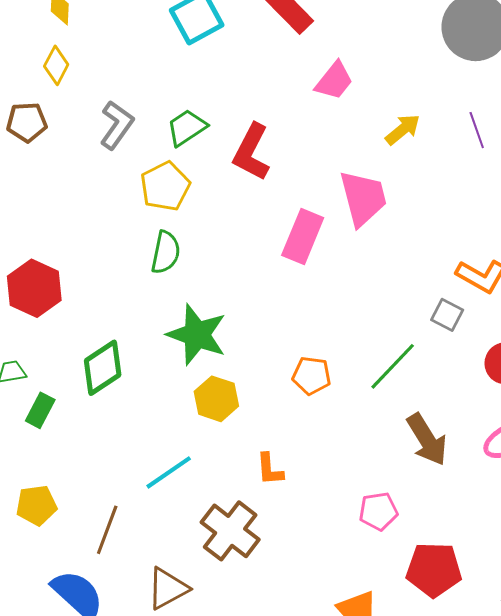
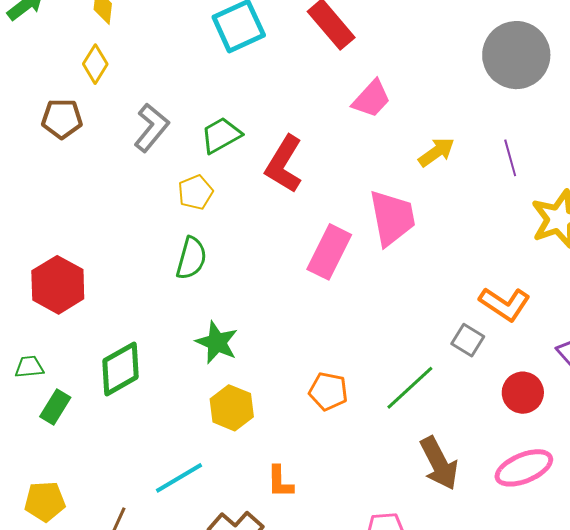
yellow pentagon: (165, 186) -> (196, 192), size x0.7
green star: (197, 335) -> (217, 342), size x0.7

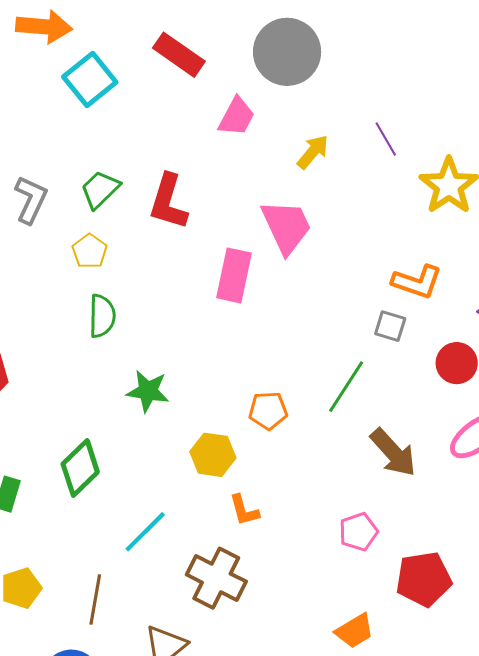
gray circle: (516, 55) -> (287, 52), moved
green diamond: (120, 369) -> (80, 468), moved
yellow hexagon: (232, 408) -> (213, 455), moved

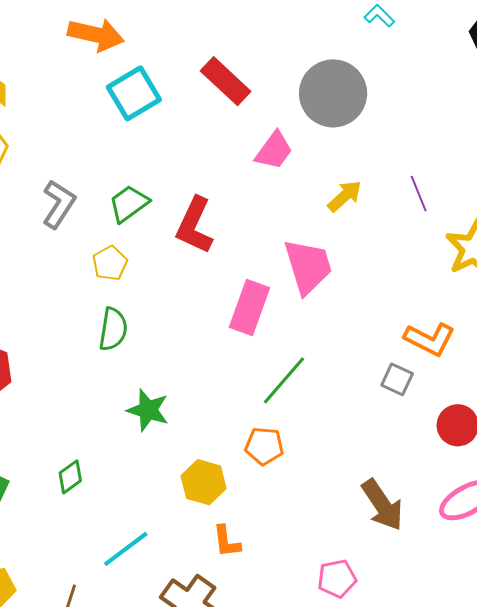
green line: (346, 387) -> (284, 380), moved
green diamond: (80, 468) -> (70, 477), size x0.6

